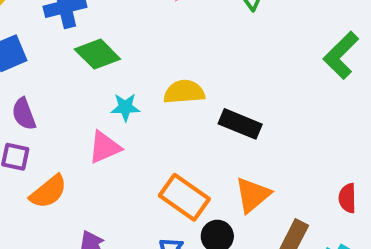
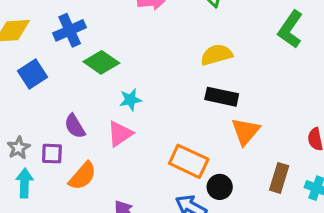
yellow semicircle: (184, 92) -> (217, 55), moved
purple semicircle: (24, 114) -> (75, 126), moved
orange triangle: (253, 195) -> (246, 131), moved

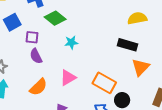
yellow semicircle: (217, 55) -> (137, 18), moved
pink triangle: (120, 134) -> (68, 78), moved
purple square: (52, 154) -> (32, 37), moved

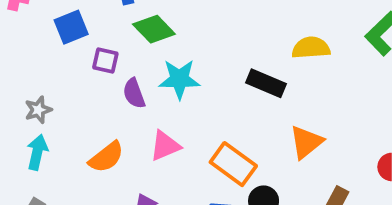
cyan star: (71, 42) -> (179, 79), size x1.5
black rectangle: (127, 45) -> (266, 83), moved
purple semicircle: (36, 56) -> (134, 93), moved

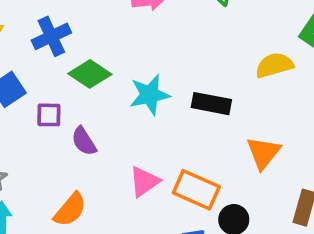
yellow semicircle: (311, 48) -> (274, 65), moved
cyan star: (179, 79) -> (150, 95), moved
pink triangle: (165, 146) -> (144, 181), moved

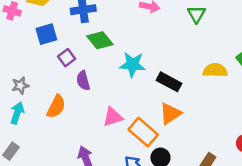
purple square: (49, 115) -> (67, 58), turned 35
orange triangle: (263, 153) -> (170, 114), moved
orange semicircle: (70, 210) -> (56, 107), moved, turned -30

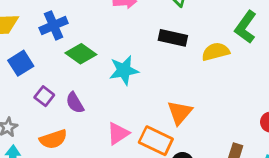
purple square: (67, 58) -> (44, 96), moved
black rectangle: (169, 82) -> (173, 38), moved
orange semicircle: (56, 107) -> (53, 139), turned 60

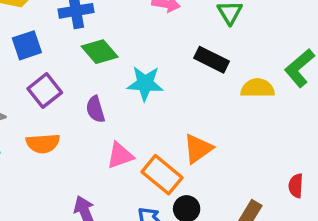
purple square: (44, 96) -> (45, 91), size x1.4
purple semicircle: (75, 103) -> (95, 109), moved

